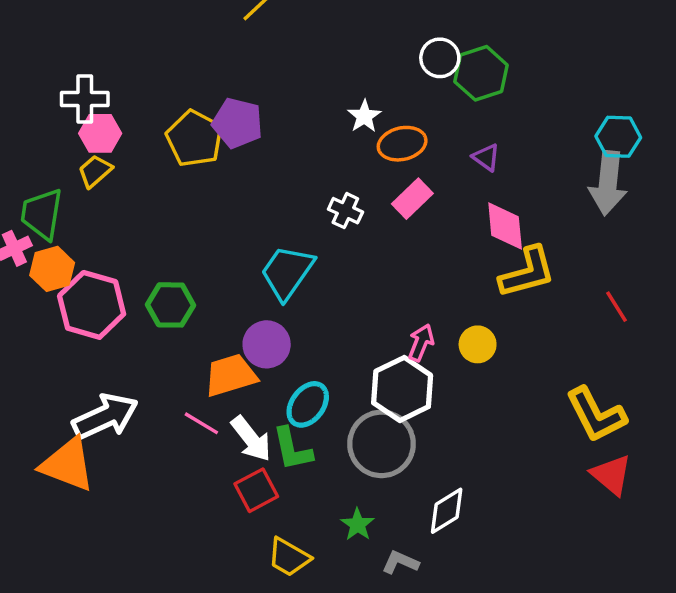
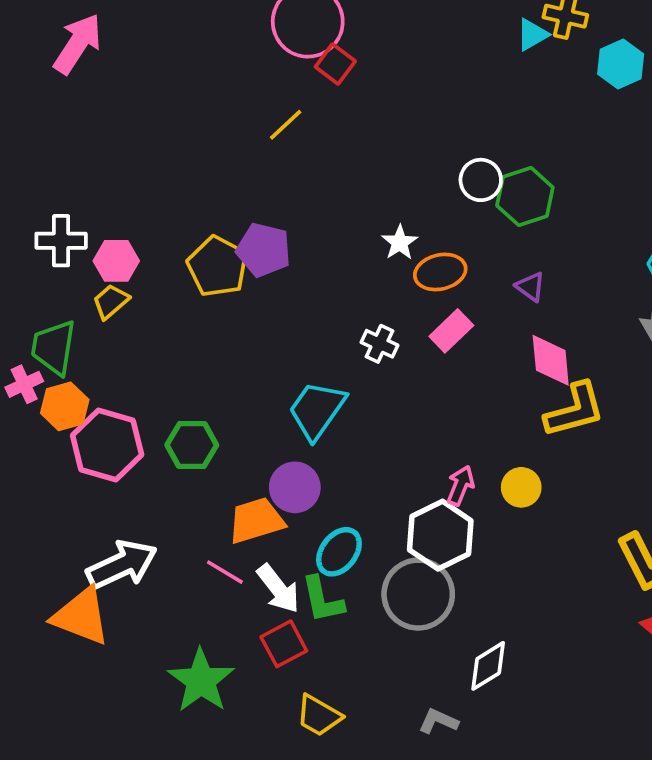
white cross: (85, 99) -> (61, 241), moved
green star: (357, 525) -> (201, 681), moved, size x1.8

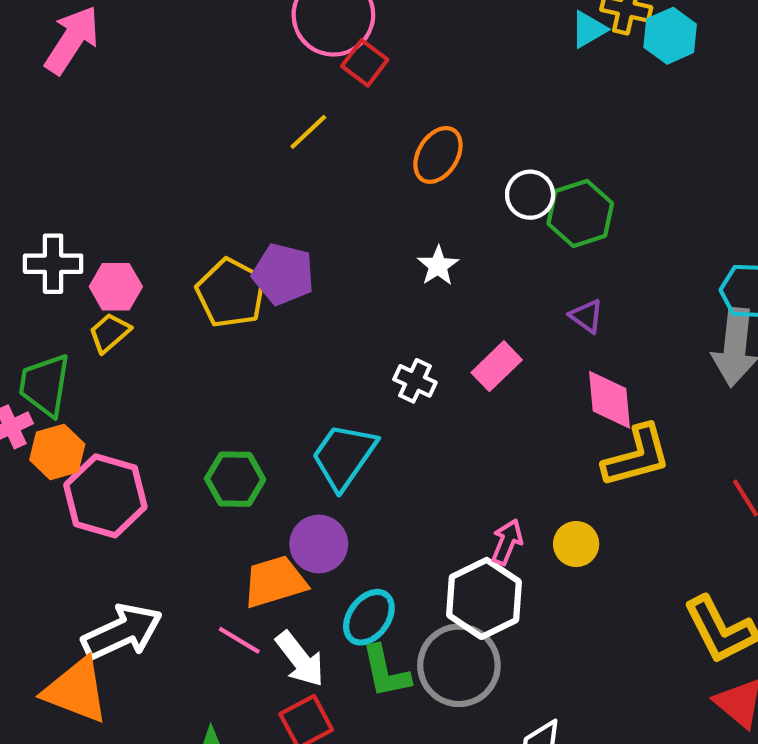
cyan hexagon: (621, 64) -> (670, 36), moved
orange ellipse: (440, 272) -> (438, 155), moved, turned -45
green hexagon: (192, 445) -> (235, 479), moved
green L-shape: (322, 600) -> (386, 672), moved

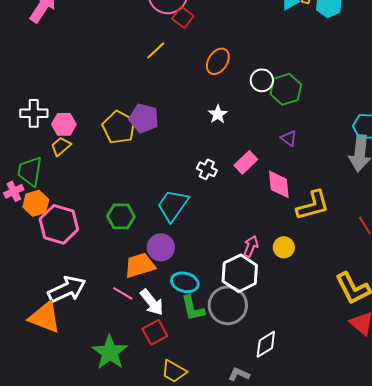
pink diamond: (610, 400) -> (279, 184), moved
cyan ellipse: (369, 617) -> (185, 282), turned 68

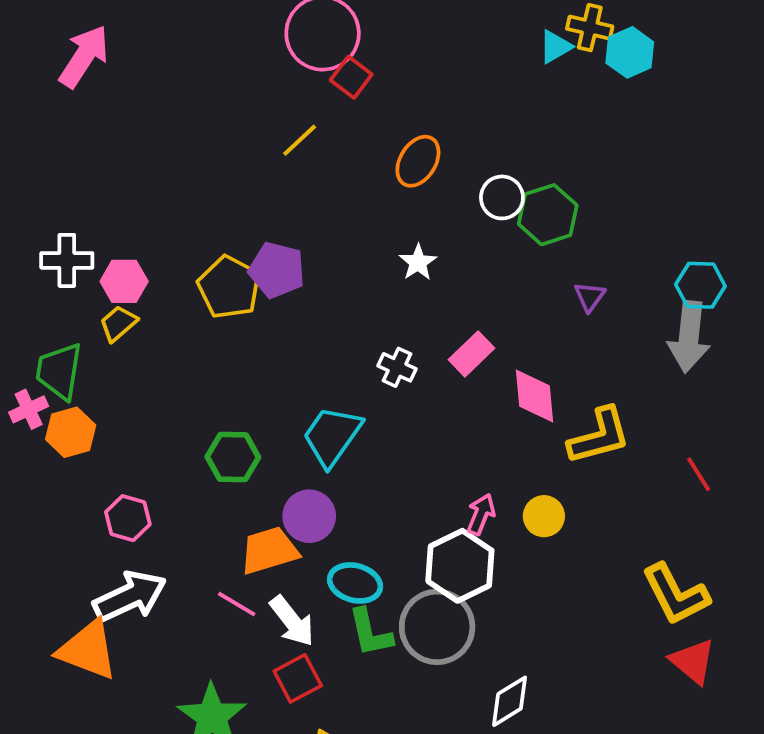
purple triangle: (289, 138) -> (590, 297), moved, turned 30
pink hexagon: (59, 224) -> (128, 518), moved, size x0.6

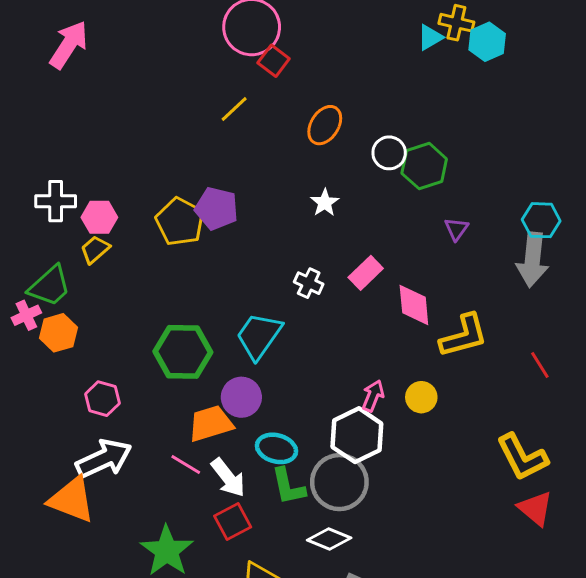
green trapezoid: (59, 371) -> (50, 286), turned -141
green hexagon: (233, 457) -> (183, 352), size x1.4
white diamond: (510, 701) -> (329, 539), moved, turned 54

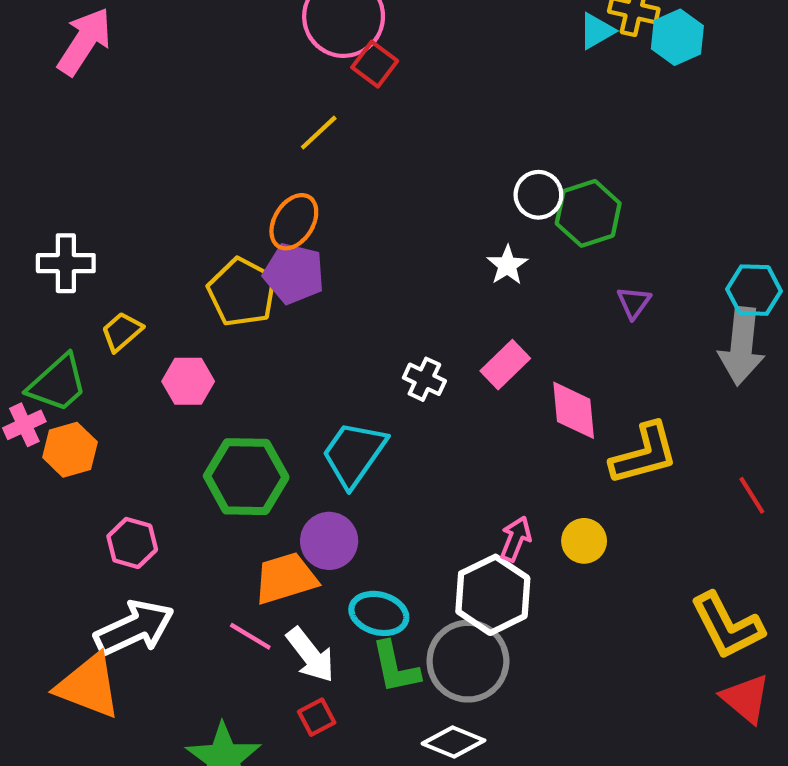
orange ellipse: (325, 125) -> (294, 222), moved
white star: (325, 203) -> (507, 265), moved
pink hexagon: (99, 217) -> (188, 381), moved
red square: (233, 522) -> (317, 717), size x0.7

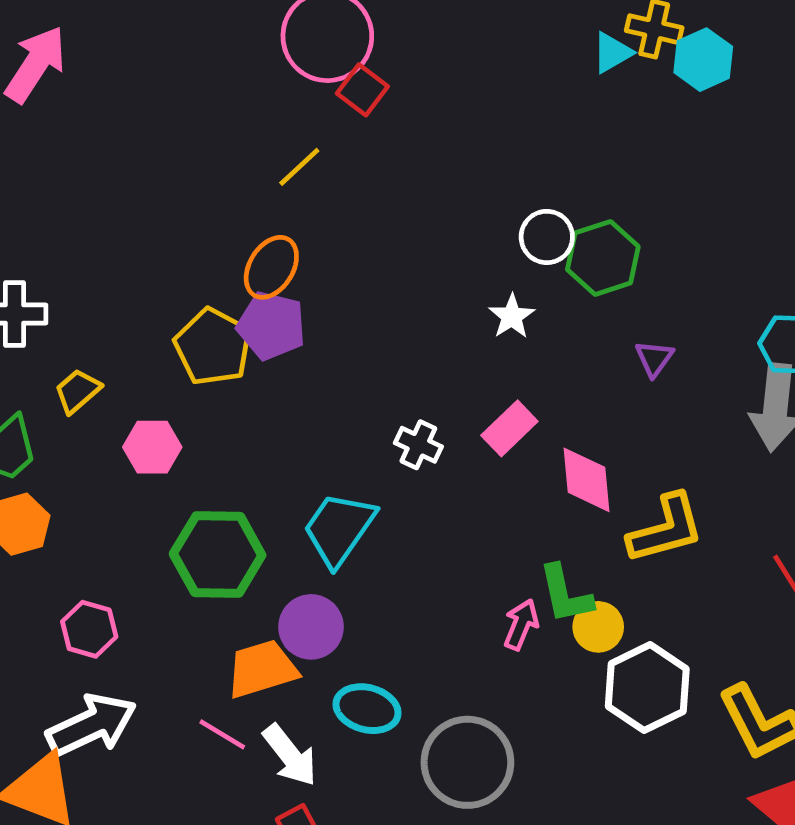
white hexagon: (493, 595) -> (647, 688), moved
green L-shape: (395, 667) -> (565, 594), moved

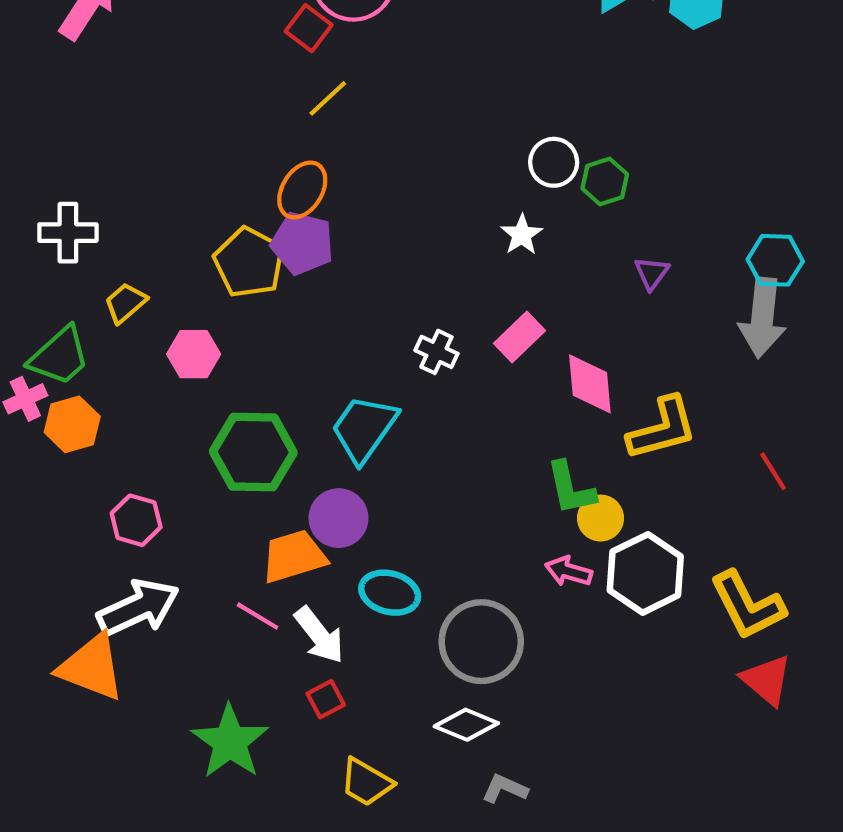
red square: (362, 90) -> (309, 28), moved
green hexagon: (603, 258) -> (605, 181), size x0.7
pink arrow: (521, 625) -> (569, 571), moved, turned -96

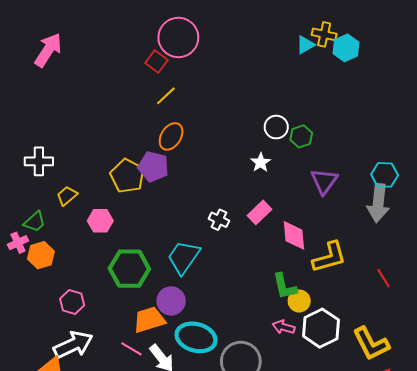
orange ellipse: (302, 190) -> (171, 136), moved
purple triangle: (652, 273) -> (324, 181), size x1.6
green trapezoid: (59, 356) -> (35, 222), size x0.7
cyan ellipse: (390, 593) -> (196, 337), size x1.4

